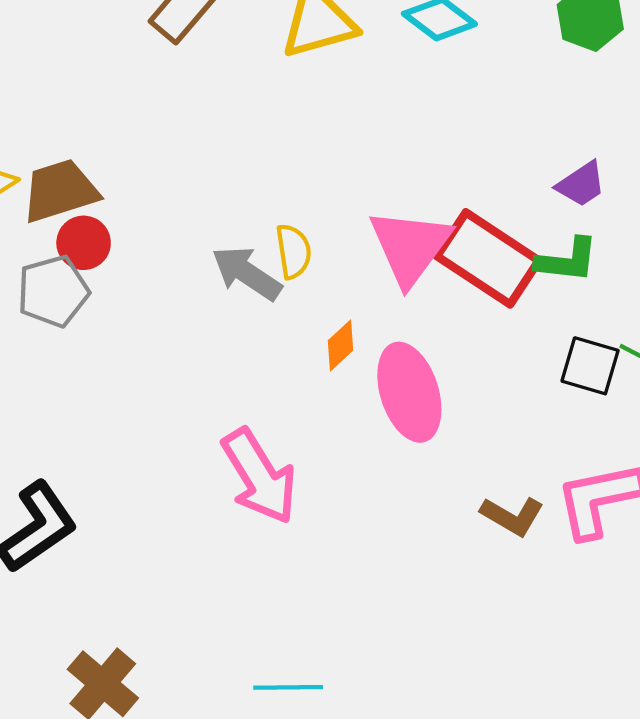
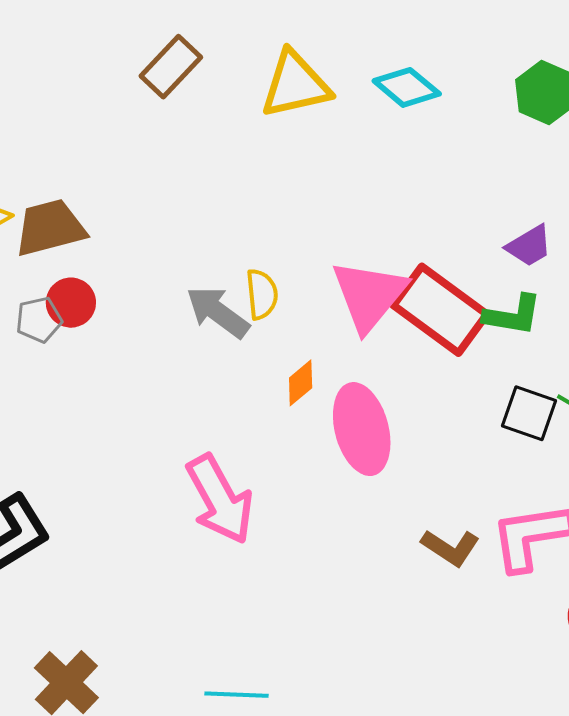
red circle: (84, 243) -> (71, 303), moved
gray pentagon: (53, 291) -> (39, 320), size x0.7

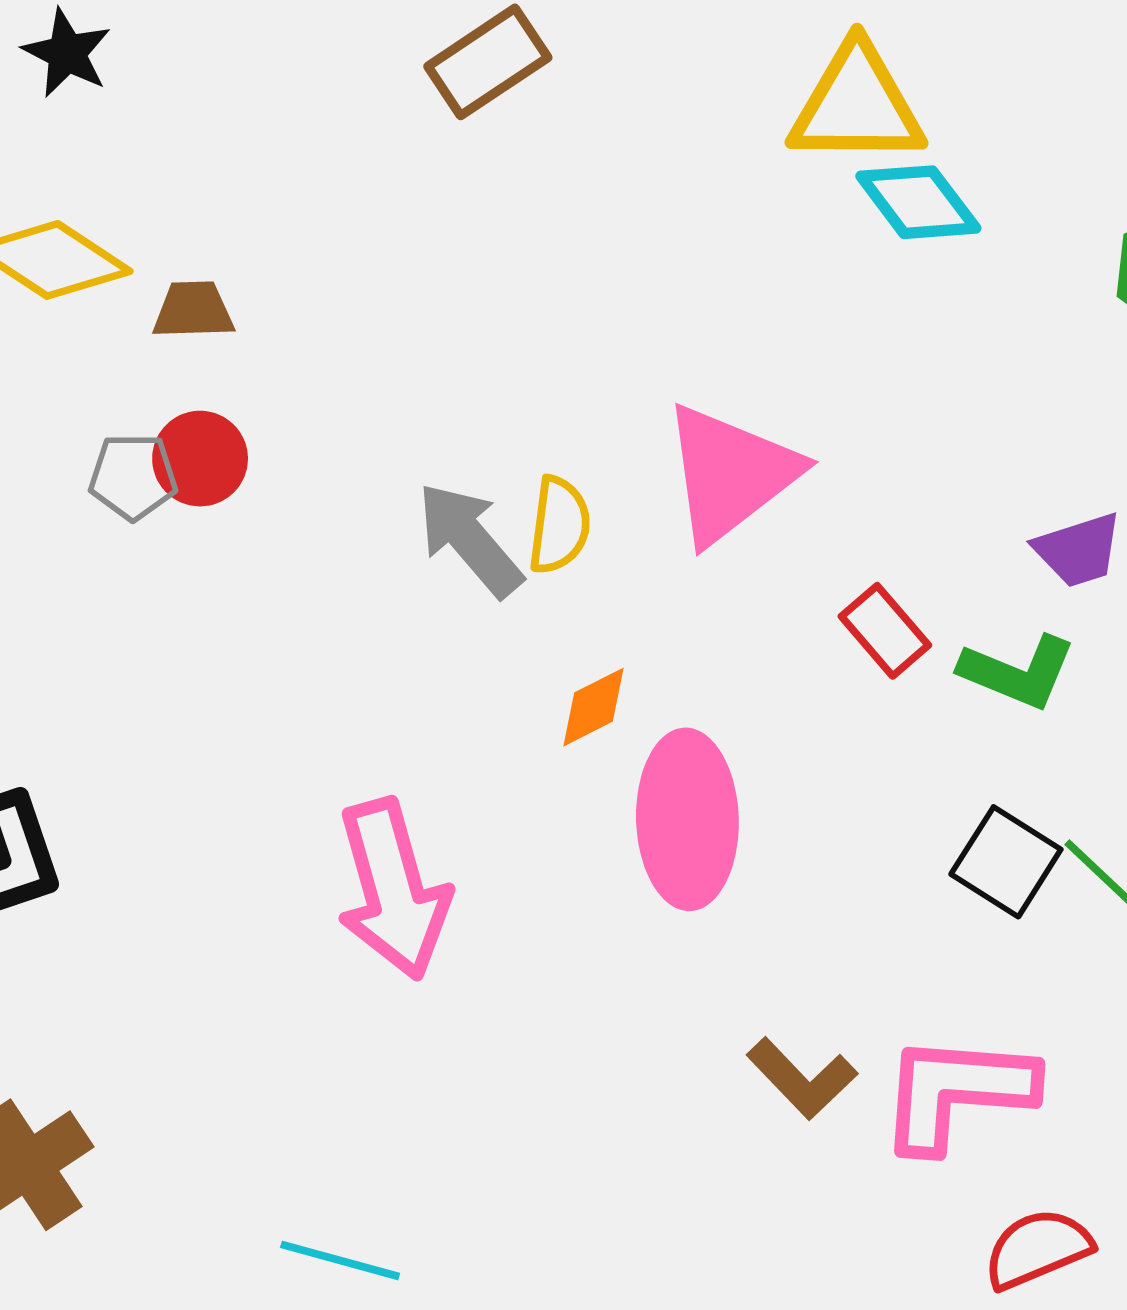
yellow triangle: (295, 85) -> (857, 105), moved
brown trapezoid: (50, 228) -> (193, 310), size x0.6
pink triangle: (369, 295) -> (730, 474), moved
red rectangle: (440, 310) -> (885, 631), size x0.5

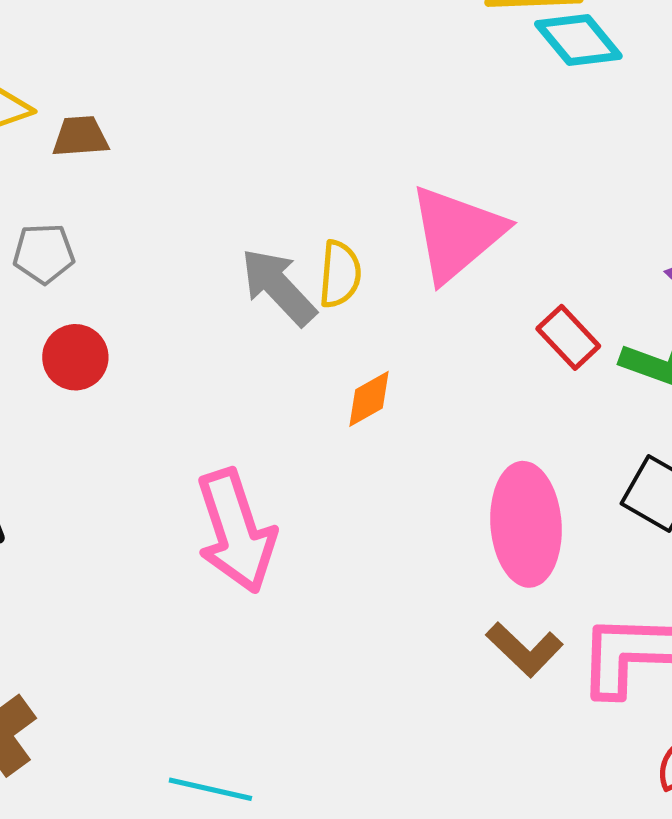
red circle: (200, 459) -> (75, 357), moved
pink ellipse: (687, 819) -> (526, 524), moved

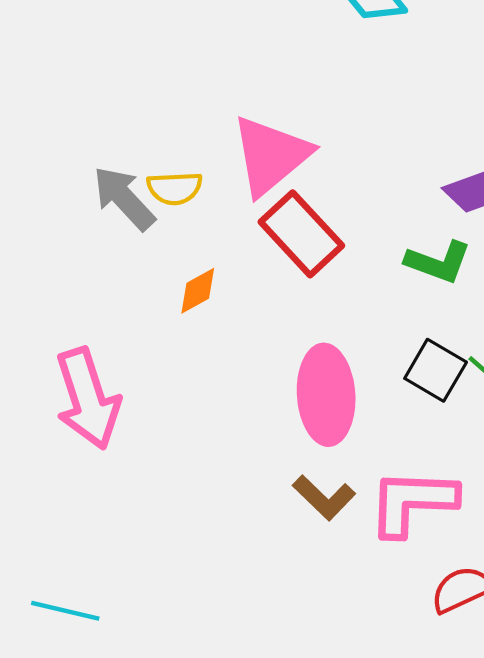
yellow semicircle: (340, 274) -> (175, 188), turned 82
red rectangle: (568, 337) -> (301, 234), moved, size x1.6

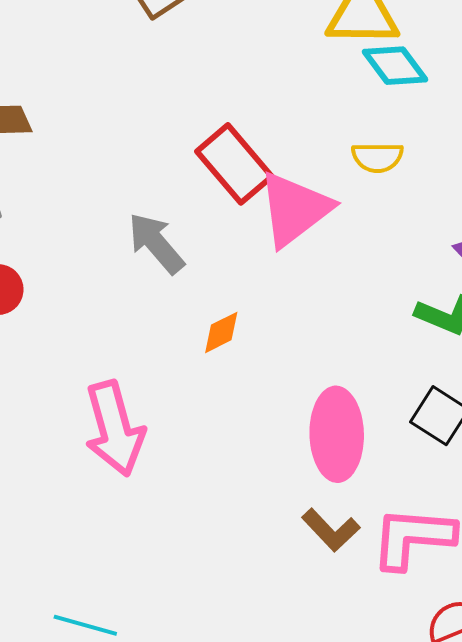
yellow semicircle: (175, 188) -> (377, 157), moved
red rectangle: (301, 234) -> (234, 164), moved

